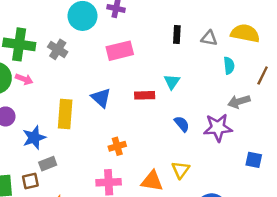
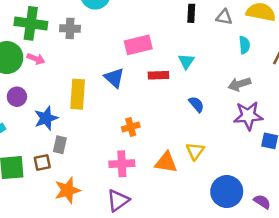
gray cross: (58, 49) -> (70, 28), turned -30
pink rectangle: (120, 51) -> (138, 45), moved
gray arrow: (239, 102) -> (239, 84), moved
purple star: (218, 128) -> (248, 116), moved
gray rectangle: (48, 164) -> (60, 145), turned -56

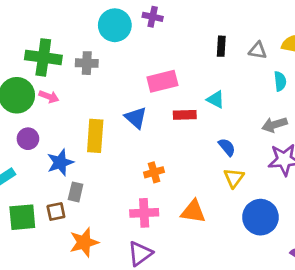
cyan triangle: (186, 61) -> (216, 99), turned -36
yellow triangle: (195, 151) -> (234, 178), moved
blue circle: (227, 192) -> (260, 217), moved

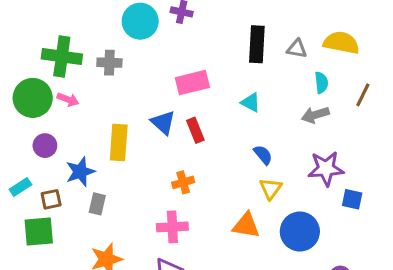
black rectangle: (221, 46) -> (257, 44), size x1.6
red rectangle: (185, 115) -> (195, 130), moved, turned 70
gray arrow: (274, 125) -> (315, 115), moved
brown square: (56, 212) -> (51, 199), moved
orange triangle: (193, 212) -> (246, 225), moved

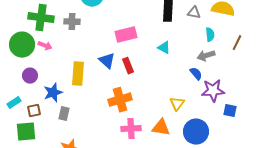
blue semicircle: (263, 155) -> (196, 74), moved
orange cross: (183, 182) -> (120, 100), size x1.6
pink cross: (172, 227) -> (131, 129), moved

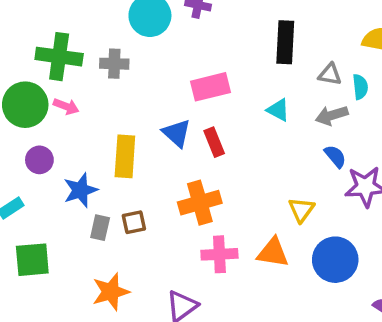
gray triangle: (194, 13) -> (330, 74), moved
gray arrow: (206, 56) -> (332, 115), moved
brown square: (34, 111) -> (134, 222), moved

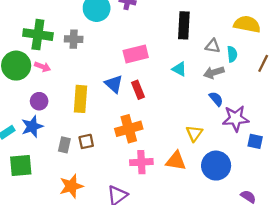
purple circle: (39, 160) -> (39, 101), moved
blue star: (80, 190) -> (32, 126), moved

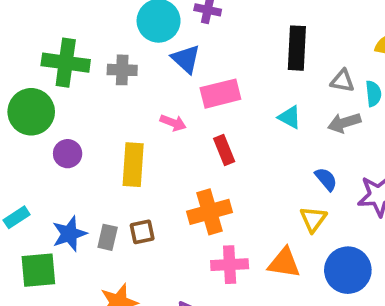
pink arrow: (43, 67) -> (173, 123), moved
blue triangle: (114, 84) -> (186, 59), moved
blue semicircle: (216, 99) -> (326, 179), moved
purple circle: (39, 101) -> (68, 154), moved
blue star: (32, 126) -> (69, 234), moved

